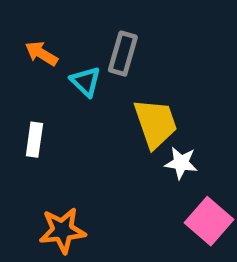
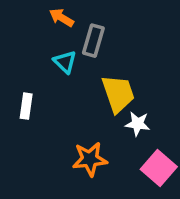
orange arrow: (41, 54) -> (61, 18), moved
orange star: (62, 230) -> (90, 159), moved

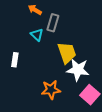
white star: (138, 124) -> (78, 70), size x1.6

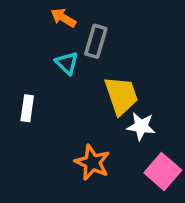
white star: (78, 70) -> (141, 126), size x0.7
orange star: (51, 90) -> (92, 163), turned 30

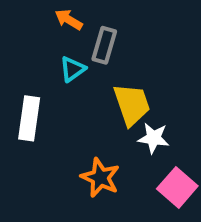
cyan triangle: (67, 63) -> (73, 69), turned 40
white rectangle: (27, 108) -> (29, 118), size x1.5

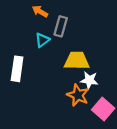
yellow trapezoid: (132, 105) -> (77, 61), turned -70
orange star: (100, 178) -> (78, 95), moved

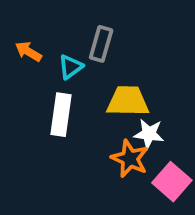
orange arrow: (40, 11) -> (28, 52), moved
white rectangle: (17, 69) -> (61, 115), moved

